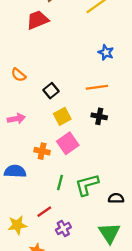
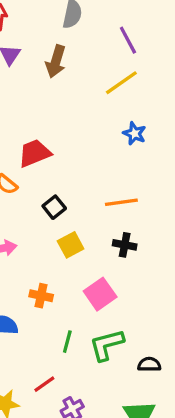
red trapezoid: (38, 20) -> (35, 153), moved
blue star: (106, 52) -> (134, 133), moved
pink square: (68, 143) -> (100, 294), moved

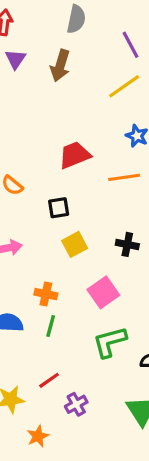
red trapezoid: (35, 153) -> (75, 155), moved
orange line: (121, 202) -> (124, 177), moved
black square: (54, 207) -> (59, 208), turned 30
green line: (67, 342) -> (51, 326), moved

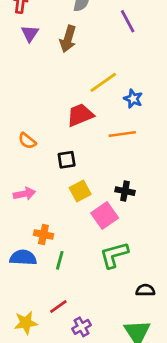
yellow line: (124, 86) -> (103, 82), moved
pink square: (103, 292) -> (105, 215), moved
orange cross: (46, 294) -> (43, 235), moved
green L-shape: (110, 342) -> (114, 255), moved

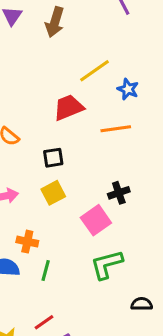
yellow square: (80, 191) -> (53, 193), moved
black cross: (125, 191) -> (119, 193), turned -30

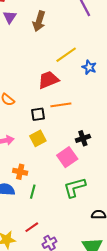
orange line: (116, 129) -> (61, 105), moved

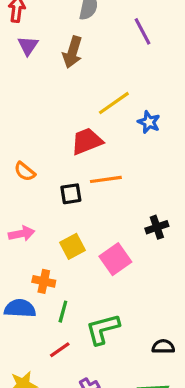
yellow square: (38, 138) -> (72, 246), moved
black cross: (83, 138) -> (157, 227), moved
green L-shape: (75, 187) -> (103, 329), moved
red line: (32, 227) -> (60, 350), moved

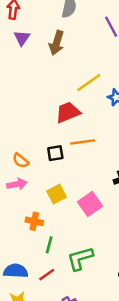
orange semicircle: (25, 171) -> (21, 161), moved
blue semicircle: (20, 308) -> (16, 271), moved

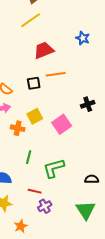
yellow line: (89, 82) -> (31, 20), moved
orange cross: (34, 221) -> (18, 128), moved
red line: (47, 275) -> (35, 191), moved, turned 48

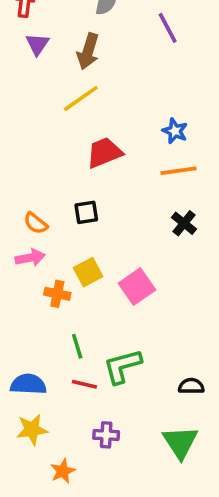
orange line: (56, 74) -> (179, 171), moved
black cross: (88, 104) -> (184, 223), moved, turned -32
green line: (29, 157) -> (77, 346), turned -32
red line: (35, 191) -> (84, 384), moved
purple cross: (45, 206) -> (106, 435), turned 32

